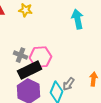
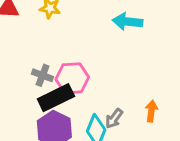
cyan arrow: (78, 19) -> (127, 22), turned -72

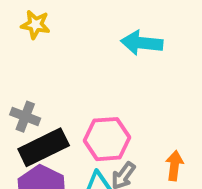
pink hexagon: (72, 78) -> (107, 139), moved

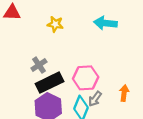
yellow star: (35, 25) -> (55, 24), moved
gray cross: (25, 117) -> (39, 65), turned 35

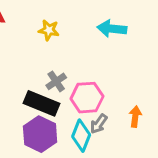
gray cross: (39, 65) -> (56, 81), moved
black rectangle: (49, 83) -> (42, 103), turned 48

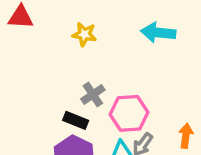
black rectangle: (42, 103) -> (76, 120), size x0.6

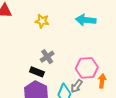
pink hexagon: (129, 113) -> (87, 68), moved

